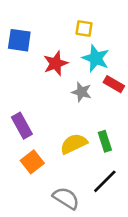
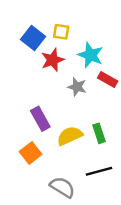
yellow square: (84, 28) -> (61, 32), moved
blue square: (19, 40) -> (33, 38), moved, turned 30
purple rectangle: (22, 126) -> (40, 119), moved
black line: (105, 181) -> (99, 171), turned 30

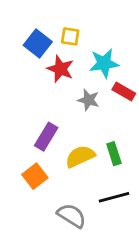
cyan star: (90, 55) -> (104, 63), turned -30
red star: (53, 60) -> (60, 69), turned -30
purple rectangle: (40, 119) -> (46, 137), turned 60

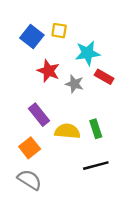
red star: (60, 69) -> (48, 71), moved
purple rectangle: (46, 137) -> (39, 115), turned -70
yellow semicircle: (80, 156) -> (67, 131), turned 30
gray semicircle: (72, 216) -> (30, 180), moved

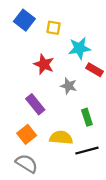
blue square: (32, 37) -> (24, 20), moved
gray star: (74, 84) -> (69, 86), moved
yellow semicircle: (67, 131) -> (61, 138), moved

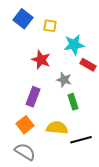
purple rectangle: (35, 104) -> (33, 97), turned 60
green rectangle: (87, 117) -> (73, 102), moved

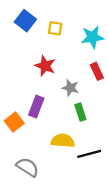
cyan star: (74, 45) -> (92, 37), moved
red rectangle: (88, 65) -> (97, 71), turned 35
orange square: (25, 125) -> (14, 122), moved

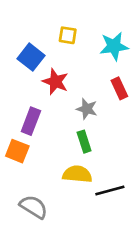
blue square: (25, 21) -> (31, 57), moved
purple rectangle: (36, 107) -> (31, 121), moved
green rectangle: (80, 112) -> (84, 142), moved
orange square: (14, 122) -> (17, 151), turned -30

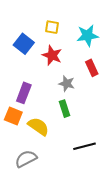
red star: (55, 82) -> (52, 55), moved
yellow semicircle: (77, 174) -> (38, 126), moved, turned 30
gray semicircle: (34, 207) -> (26, 159), turned -60

